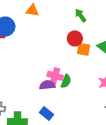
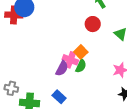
orange square: (83, 49) -> (81, 52), moved, turned 32
purple semicircle: (47, 85) -> (62, 68), turned 119

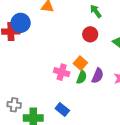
pink cross: (70, 60) -> (62, 72), moved
purple semicircle: (62, 68) -> (98, 76), moved

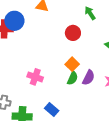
red circle: (90, 34) -> (73, 33), moved
pink cross: (62, 72) -> (35, 77), moved

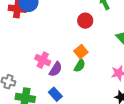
purple semicircle: (89, 78) -> (56, 69), moved

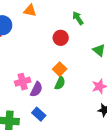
pink cross: (43, 60) -> (23, 82), turned -35

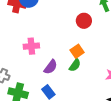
pink cross: (23, 82) -> (31, 46), moved

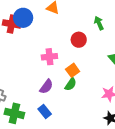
pink cross: (31, 46) -> (49, 57), moved

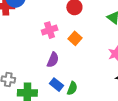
green semicircle: (71, 84) -> (72, 88), moved

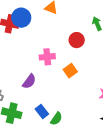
purple semicircle: (53, 60) -> (29, 81), moved

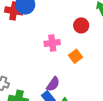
purple semicircle: (29, 81) -> (53, 84), moved

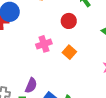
purple semicircle: (53, 84) -> (31, 85), moved

